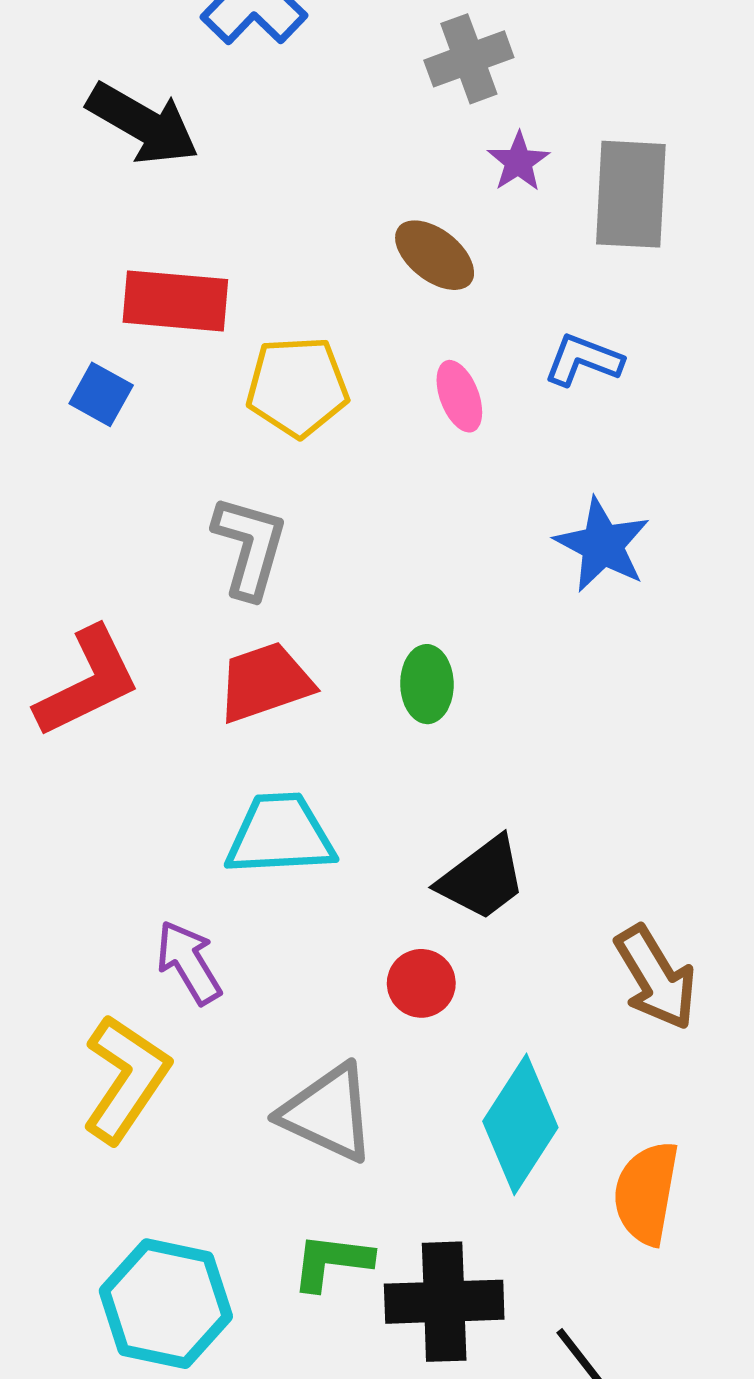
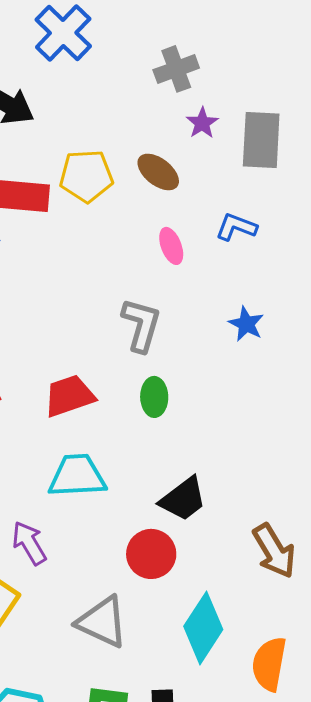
yellow pentagon: (297, 387) -> (86, 176), moved
blue star: (602, 545) -> (246, 324), size x0.7
gray L-shape: (250, 547) -> (141, 325), moved
red circle: (421, 983) -> (151, 554), size x1.4

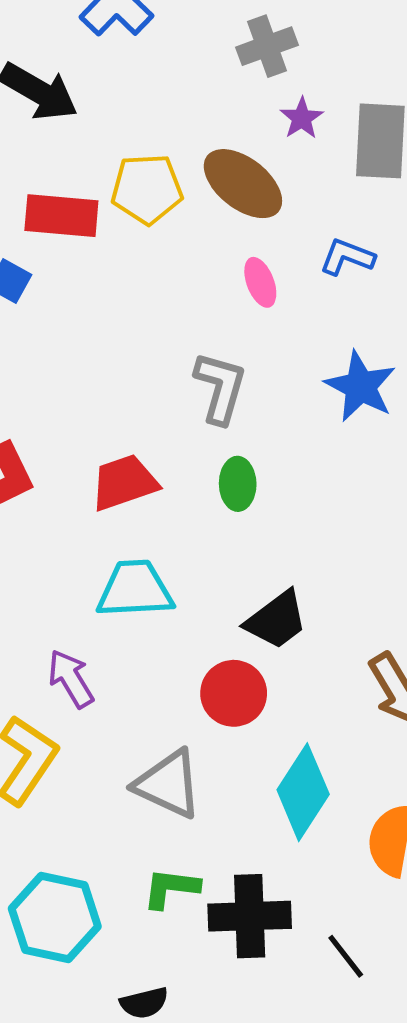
brown ellipse: (158, 172) -> (243, 184), size x1.4
blue star: (246, 324) -> (360, 386), size x1.5

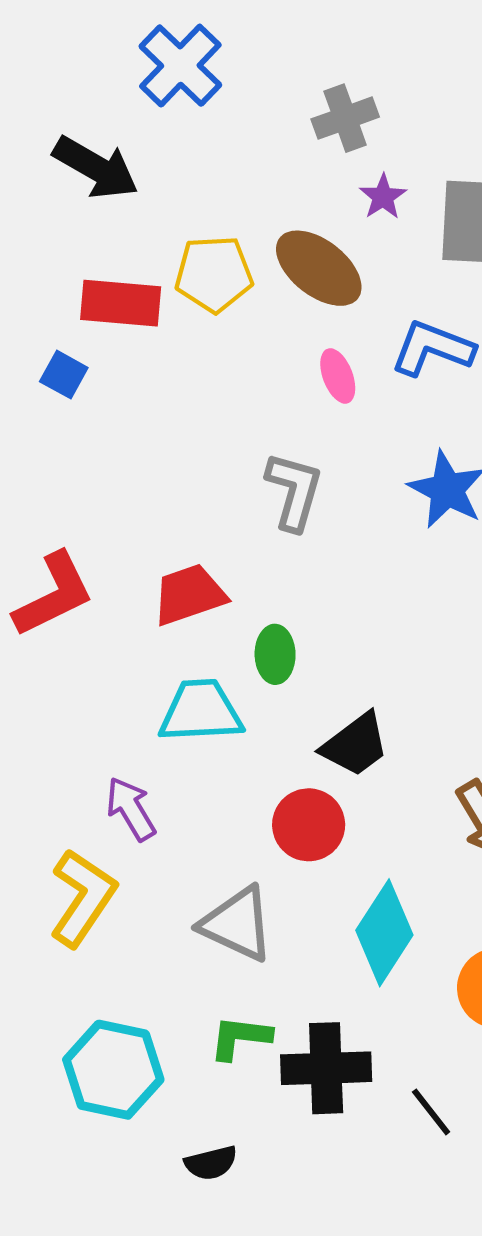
blue L-shape: (347, 257) -> (432, 348), size x1.4
green ellipse: (238, 484) -> (275, 654), moved

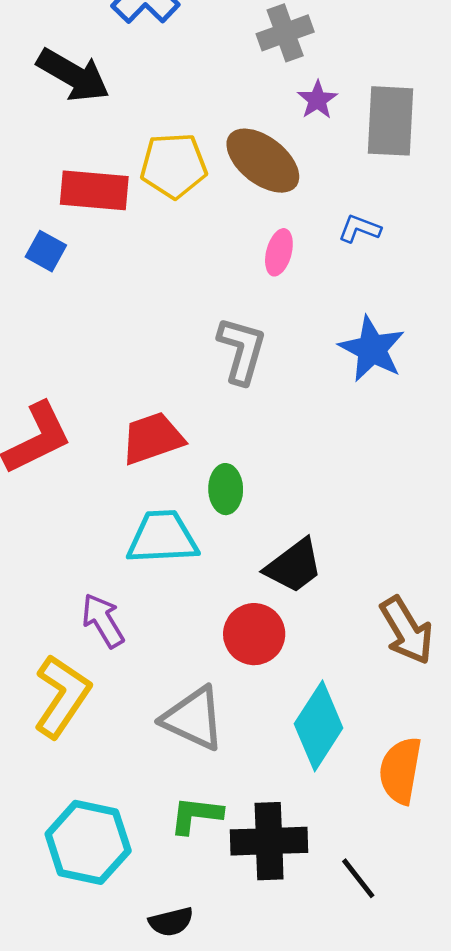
blue L-shape: (432, 348) -> (360, 229), size x0.6
pink ellipse: (338, 376) -> (279, 252), turned 36

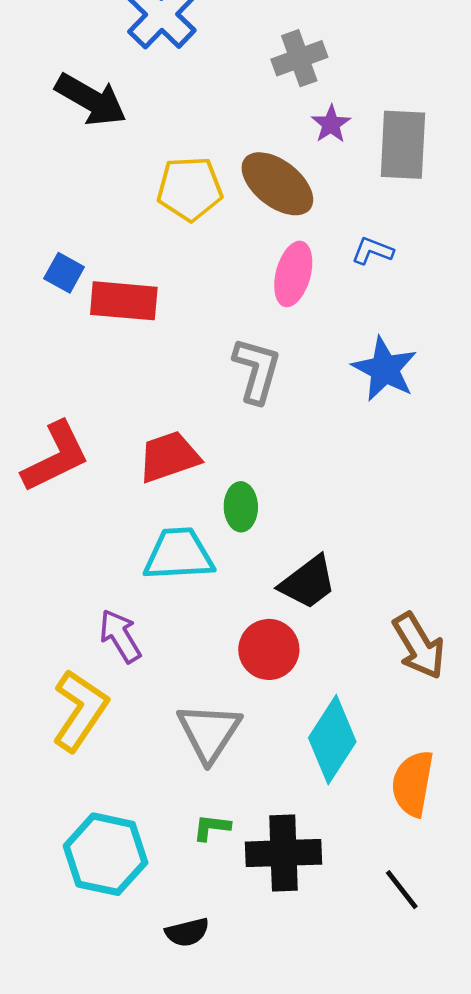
red rectangle: (94, 190) -> (124, 301), moved
pink ellipse: (279, 252) -> (293, 274), size x1.4
gray triangle: (193, 718) -> (209, 732), turned 38
green L-shape: (196, 815) -> (212, 827), size x0.7
black line: (358, 878) -> (402, 890), moved

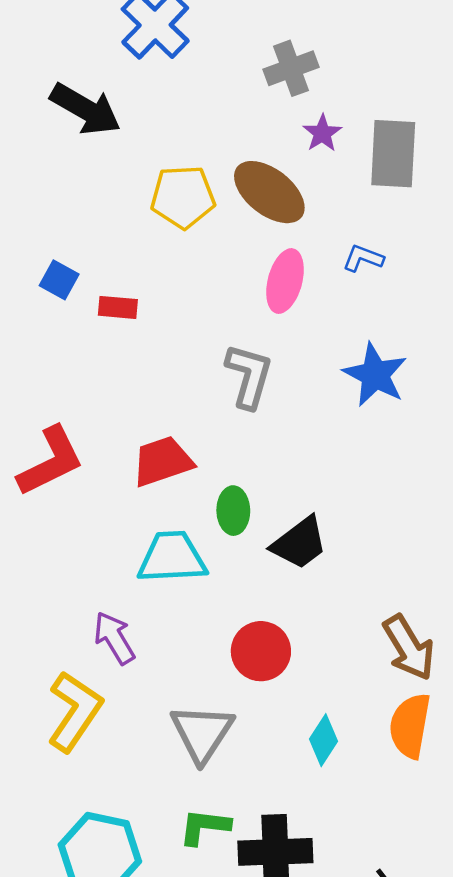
red rectangle: (124, 301) -> (118, 307), size x0.6
black trapezoid: (308, 582) -> (299, 543), moved
cyan diamond: (332, 740) -> (323, 740), size x0.6
orange semicircle: (413, 784) -> (410, 726), moved
green L-shape: (212, 827) -> (204, 827), size x1.4

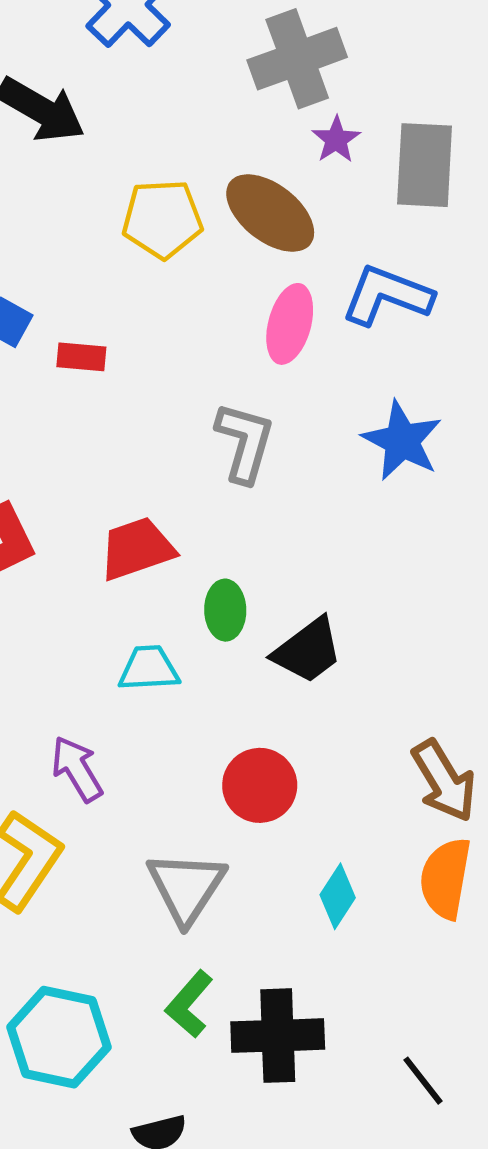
gray cross: (291, 68) -> (297, 59), size x1.4
blue L-shape: (363, 258) -> (387, 295), size x1.8
cyan trapezoid: (172, 557) -> (149, 669), size x0.7
green L-shape: (204, 827) -> (189, 1004), turned -56

